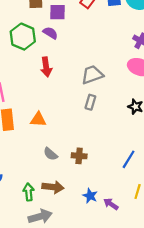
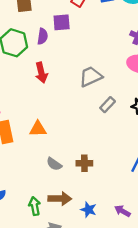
purple square: (58, 12) -> (62, 22), moved
purple semicircle: (50, 33) -> (43, 36), turned 72
gray rectangle: (90, 102) -> (108, 105), moved, turned 32
blue star: (90, 196) -> (88, 210), moved

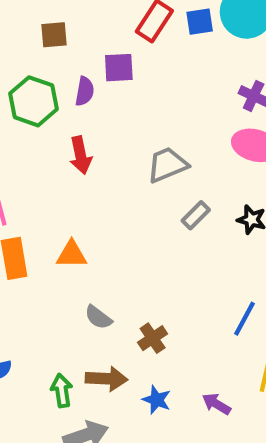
brown cross: (84, 163) -> (153, 338), moved, turned -35

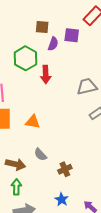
brown square: (54, 35) -> (42, 27), moved
green hexagon: (34, 101) -> (25, 58), moved
brown arrow: (107, 379) -> (15, 164), moved

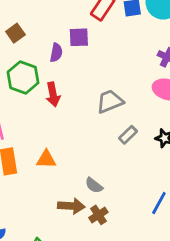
brown square: (42, 27) -> (15, 33), moved, turned -32
gray semicircle: (40, 155) -> (94, 185), moved
brown arrow: (15, 164) -> (71, 206), moved

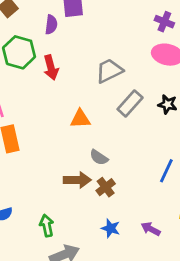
gray rectangle: (128, 135) -> (130, 103), size x1.4
orange triangle: (46, 159) -> (80, 119), moved

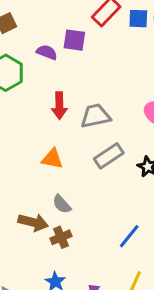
purple semicircle: (51, 25) -> (47, 52), turned -90
red arrow: (51, 68) -> (59, 106), moved

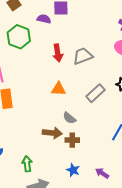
gray rectangle: (109, 156) -> (95, 93), moved
brown cross: (61, 237) -> (72, 140), turned 32

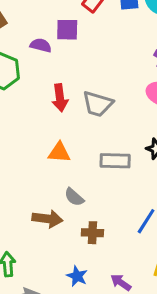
gray trapezoid: (83, 56) -> (98, 104), turned -145
gray rectangle: (95, 93) -> (115, 161), turned 42
brown cross: (72, 140) -> (92, 233), moved

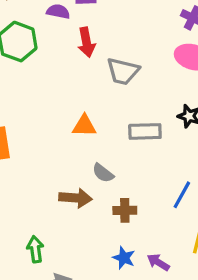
red arrow: (60, 98) -> (86, 42), moved
blue star: (77, 276) -> (124, 258), moved

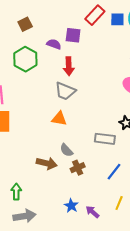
gray trapezoid: (123, 71) -> (65, 91), moved
gray rectangle: (145, 131) -> (105, 139), moved
brown cross: (125, 210) -> (78, 168), moved, turned -32

